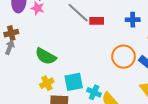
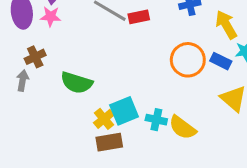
brown cross: (11, 33) -> (35, 57), moved
yellow cross: (47, 83) -> (104, 119), moved

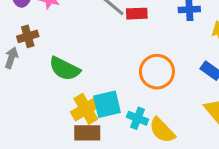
orange circle: (188, 60) -> (157, 72), moved
yellow cross: (104, 119) -> (86, 109), size x1.4

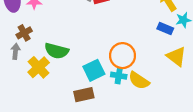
orange circle: (157, 72) -> (123, 56), moved
yellow cross: (86, 109) -> (39, 67), moved

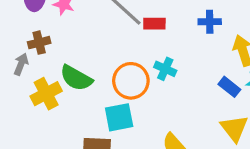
orange circle: (123, 56) -> (131, 81), moved
cyan cross: (119, 76) -> (165, 69), moved

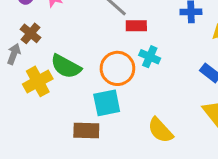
red rectangle: (154, 24) -> (136, 26), moved
brown cross: (39, 43) -> (31, 33), turned -36

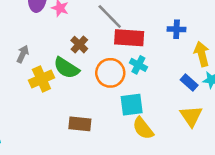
red rectangle: (136, 26) -> (129, 38), size x1.6
brown cross: (31, 33) -> (79, 45), moved
cyan square: (107, 103) -> (132, 105), moved

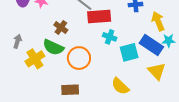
orange circle: (110, 73) -> (79, 58), moved
blue rectangle: (189, 83) -> (151, 45), size x1.6
cyan square: (132, 105) -> (129, 52), moved

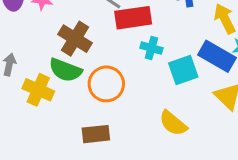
brown cross: (61, 28) -> (75, 39), size x1.5
yellow cross: (35, 59) -> (38, 90), turned -30

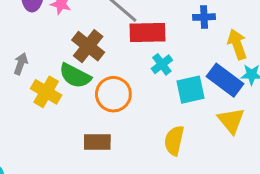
cyan cross: (151, 48) -> (162, 64), turned 30
yellow semicircle: (173, 123) -> (174, 141), turned 56

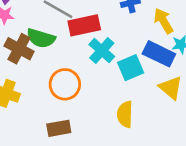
brown cross: (88, 46) -> (19, 49), moved
cyan cross: (162, 64) -> (102, 51), size x1.4
green semicircle: (75, 76) -> (41, 38), moved

